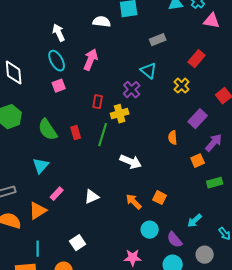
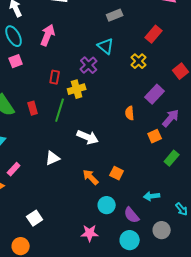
green rectangle: (215, 183) -> (172, 158), turned -35
white triangle: (92, 197) -> (53, 158), moved
cyan arrow: (195, 221) -> (152, 196), turned 35

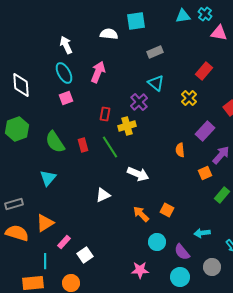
gray rectangle: (115, 15) -> (155, 52), moved
green line: (60, 110) -> (110, 147), turned -50
pink rectangle: (14, 169) -> (64, 242), moved

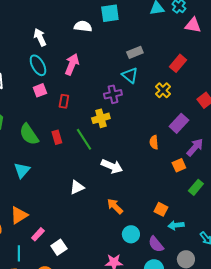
gray rectangle: (155, 52) -> (135, 52), moved
purple cross: (139, 102) -> (113, 94), turned 30
red rectangle: (105, 114) -> (64, 101), moved
orange square: (167, 210) -> (161, 209), moved

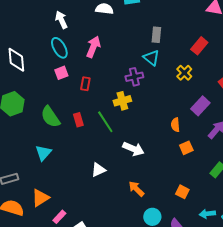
gray rectangle: (135, 52) -> (156, 35), turned -63
orange square: (179, 165) -> (186, 148), moved
cyan arrow: (176, 225) -> (207, 214), moved

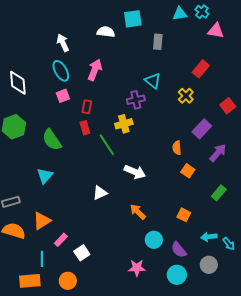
gray rectangle: (156, 35) -> (158, 42), moved
red rectangle: (78, 120) -> (85, 128), moved
orange square: (186, 148) -> (188, 171), turned -32

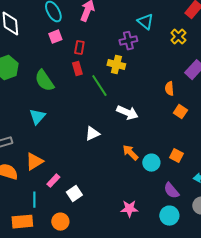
yellow cross: (124, 124) -> (116, 65), turned 30
cyan circle: (154, 240) -> (151, 163), moved

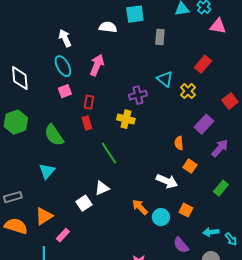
cyan triangle: (145, 22) -> (165, 79), moved
green line: (99, 86) -> (109, 153), moved
white arrow: (127, 113) -> (167, 181), moved
white square: (74, 194) -> (84, 203), moved

